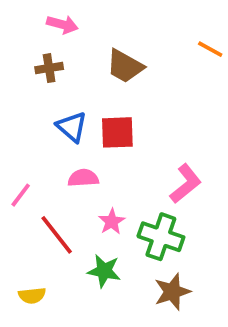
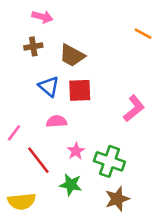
brown trapezoid: (125, 66) -> (72, 56), moved
pink L-shape: (186, 184) -> (134, 108), moved
yellow semicircle: (32, 295) -> (22, 201), size x1.5

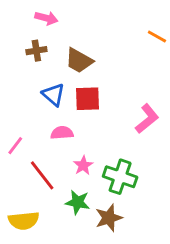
brown star: (117, 199) -> (109, 218), moved

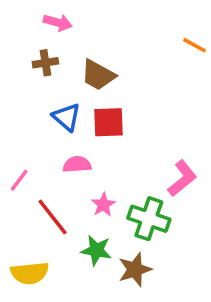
pink L-shape: (147, 119) -> (182, 178), moved

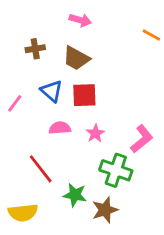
pink arrow: (58, 22) -> (80, 20), moved
pink line: (19, 180) -> (15, 103), moved
pink star: (103, 205) -> (95, 133), moved

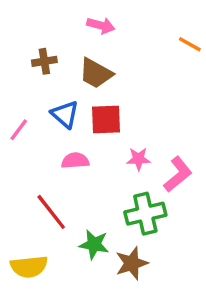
pink star: (95, 133) -> (139, 159), moved, turned 30
green cross: (116, 170) -> (145, 214), turned -32

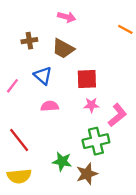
red square: (106, 120) -> (87, 79), moved
red line: (51, 212) -> (19, 140), moved

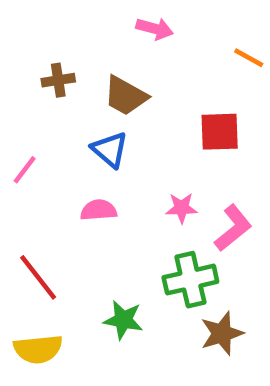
pink arrow: (67, 17) -> (155, 29), moved
blue triangle: (43, 76) -> (110, 150), moved
red square: (87, 79) -> (220, 132), moved
brown star: (87, 174) -> (222, 333), moved

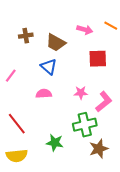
pink arrow: (155, 29) -> (85, 30), moved

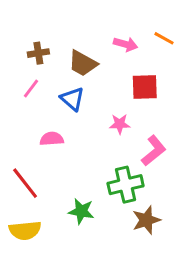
pink line: (11, 76) -> (31, 89), moved
pink star: (81, 93) -> (120, 124), moved
pink semicircle: (44, 94) -> (52, 139), moved

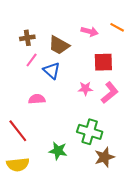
pink line: (31, 89) -> (32, 60), moved
pink L-shape: (154, 151) -> (110, 93), moved
green cross: (126, 185) -> (90, 132), turned 30

